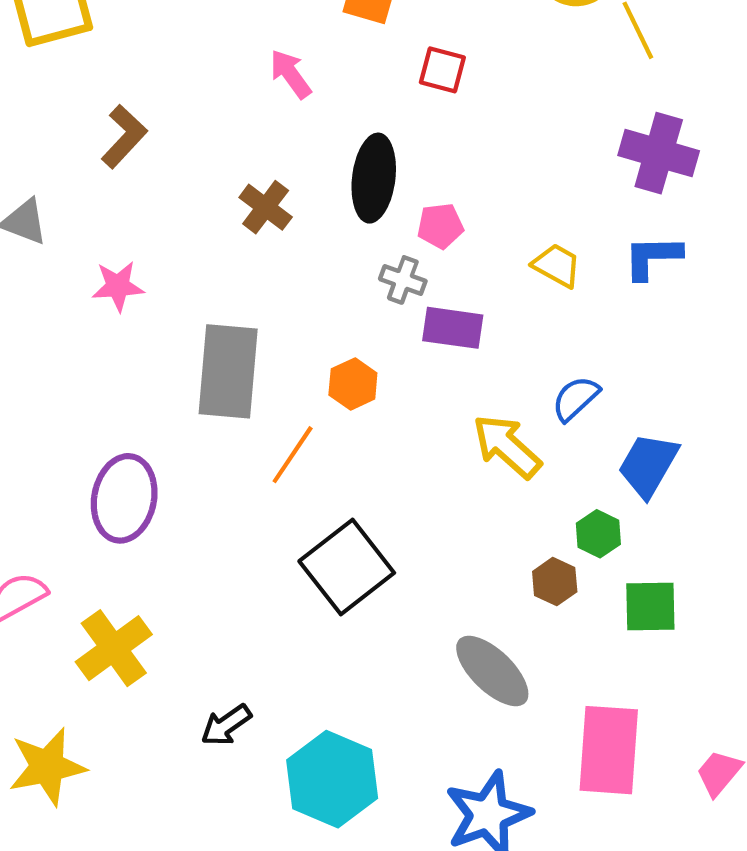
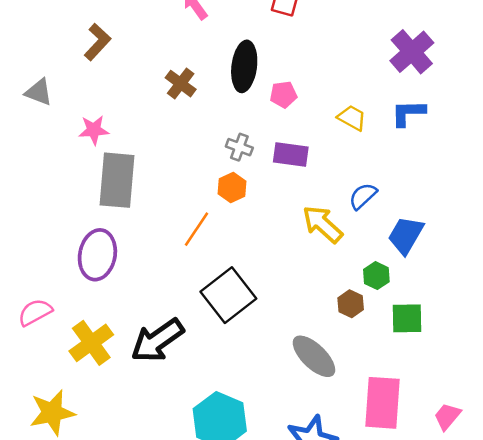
purple cross: (659, 153) -> (412, 52), turned 33
gray cross: (403, 280) -> (239, 147), moved
gray rectangle: (228, 371) -> (117, 180), moved
black arrow: (226, 725) -> (157, 340), moved, size x1.8

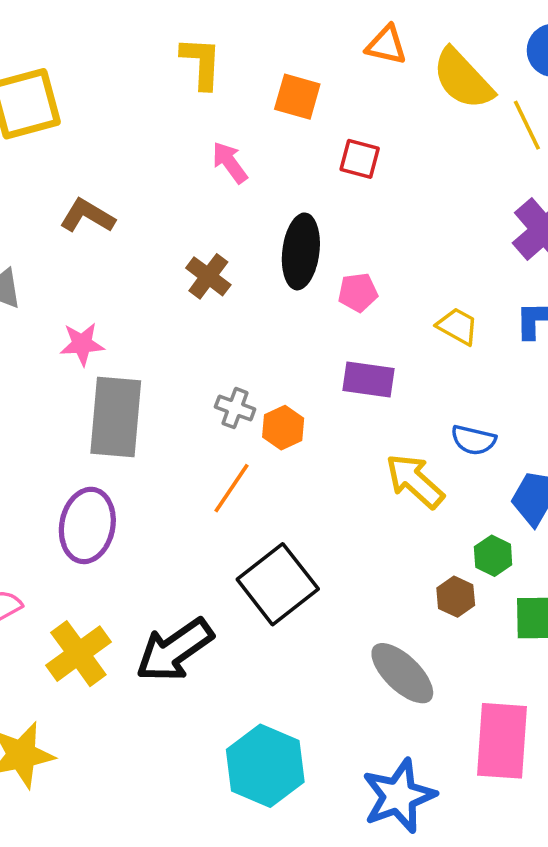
brown L-shape: (97, 42) -> (87, 216), turned -102
gray cross: (239, 147) -> (235, 408), moved
blue semicircle: (363, 196) -> (473, 440), turned -124

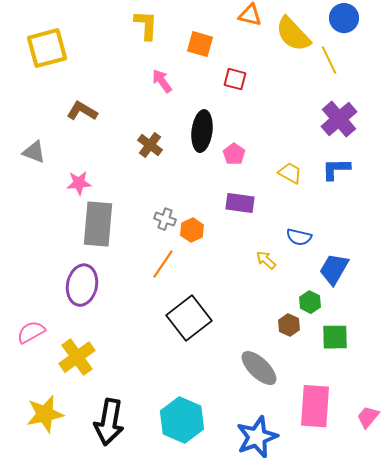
pink pentagon: (358, 292) -> (234, 154), turned -30
yellow arrow: (415, 481) -> (266, 260), size x0.6
black arrow: (175, 650) -> (109, 422), moved, turned -45

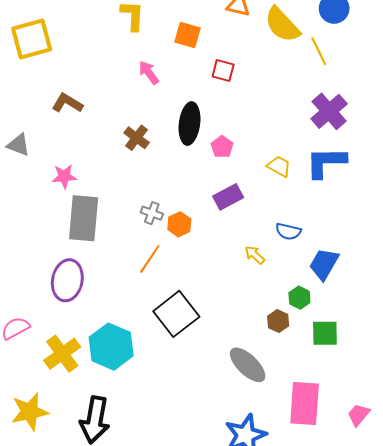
blue L-shape: (336, 169) -> (326, 162), size x1.4
purple rectangle: (240, 203) -> (228, 197), turned -36
cyan hexagon: (182, 420) -> (111, 347), moved

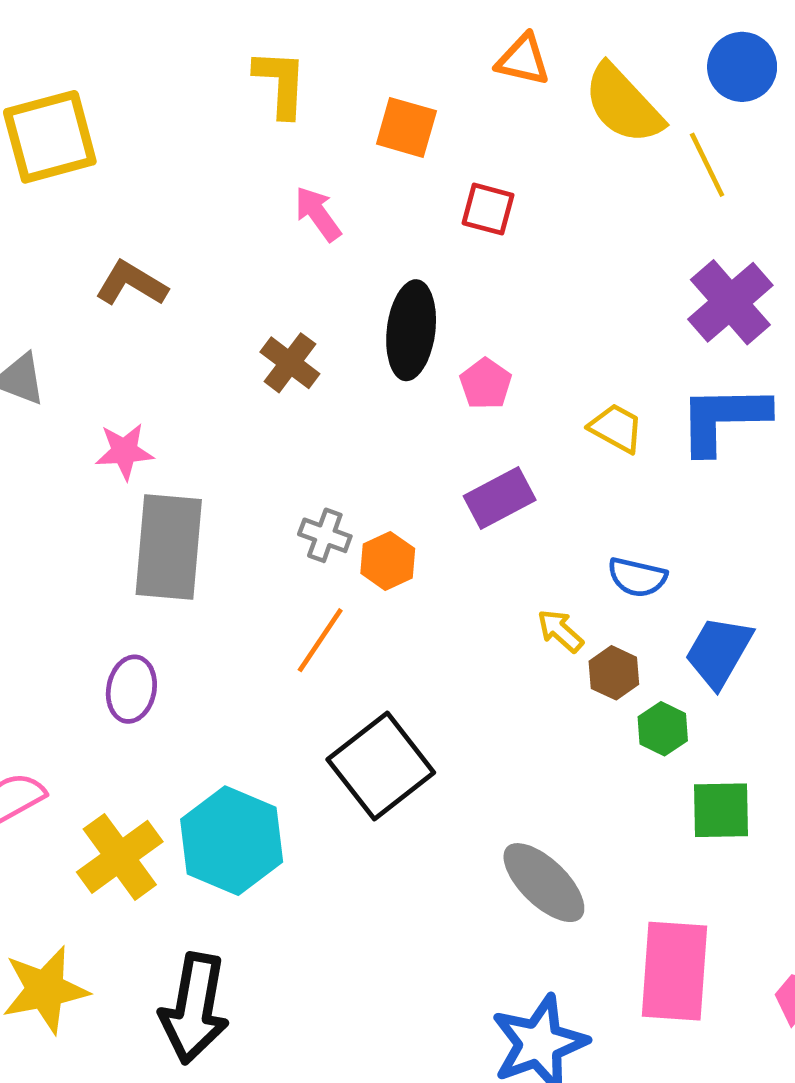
purple ellipse: (67, 280) -> (131, 689), size x0.7
brown hexagon: (278, 321) -> (614, 673), moved

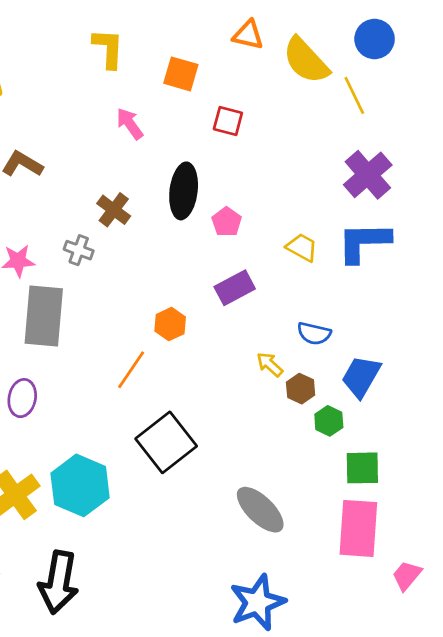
gray cross: (325, 535) -> (79, 250), moved
pink rectangle: (674, 971) -> (358, 528), moved

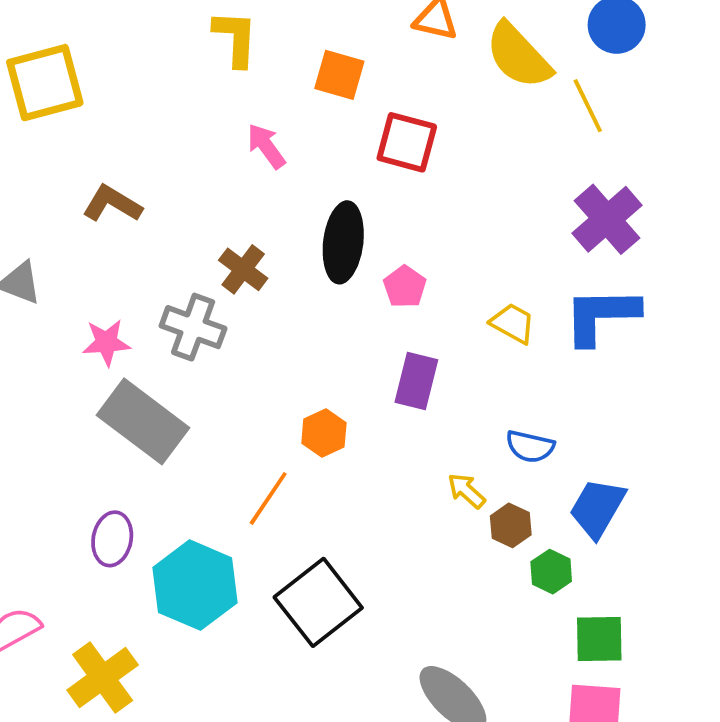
red square: (228, 121) -> (407, 142), size x1.4
gray cross: (79, 250) -> (193, 327), size x1.5
purple rectangle: (235, 288) -> (416, 381), turned -48
gray rectangle: (44, 316) -> (143, 421), turned -58
cyan hexagon: (80, 485) -> (195, 585), moved

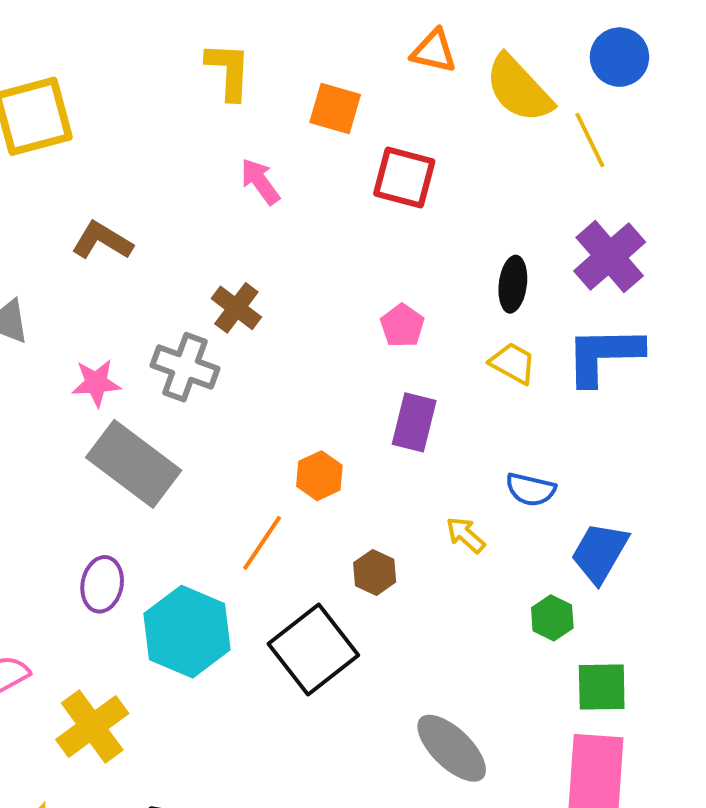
black ellipse: (343, 242) -> (513, 284), moved, size x0.7
brown hexagon: (511, 525) -> (375, 572), moved

